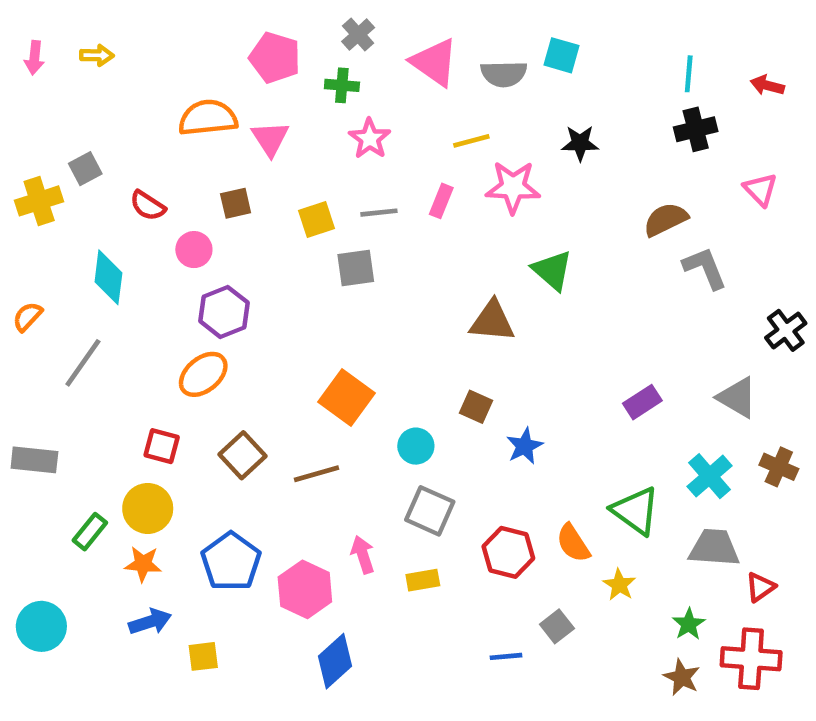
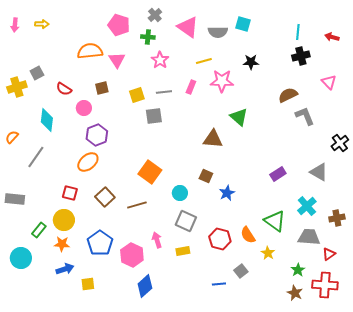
brown cross: (779, 467) -> (337, 218), moved, turned -35
cyan circle: (41, 626) -> (21, 258), moved

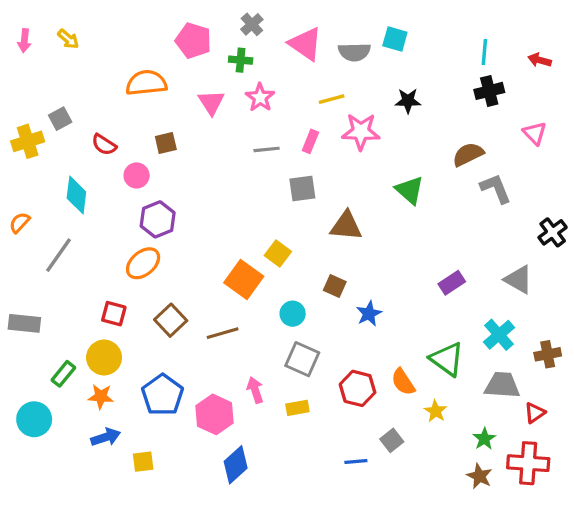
yellow arrow: (42, 24) -> (68, 39), turned 40
pink triangle: (117, 60) -> (211, 102), moved
yellow square: (137, 95) -> (278, 254), moved, turned -35
gray square: (154, 116) -> (302, 188), moved
green triangle: (239, 117) -> (410, 190), moved

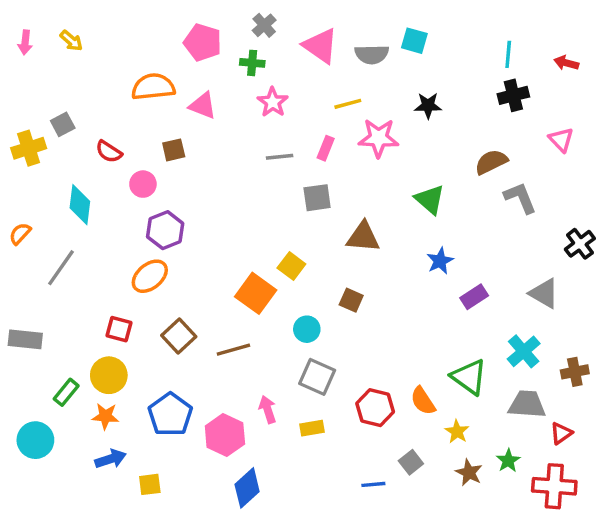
pink triangle: (211, 102) -> (203, 106), moved, turned -36
blue star: (369, 314) -> (440, 261), moved
brown star: (479, 476) -> (469, 473), moved

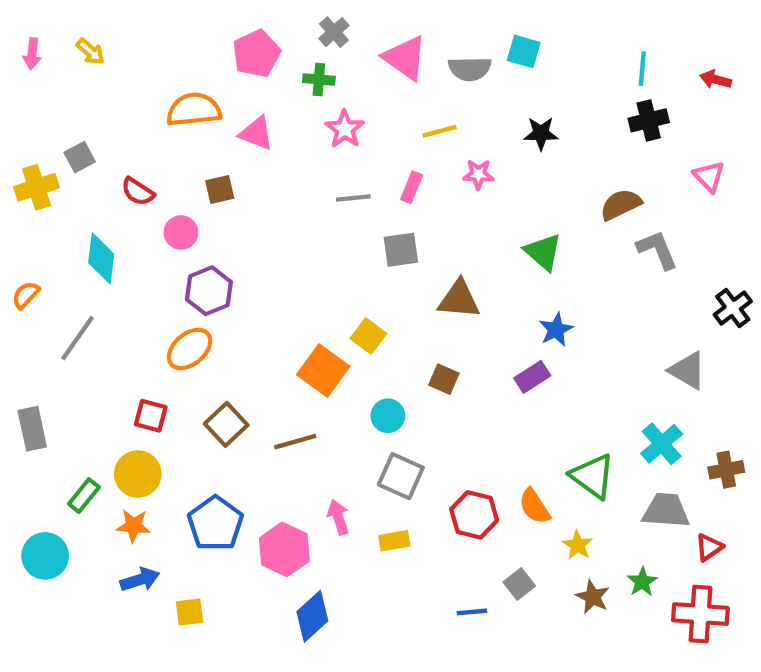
pink pentagon: (203, 42) -> (256, 54), turned 30
pink star: (379, 138) -> (478, 174), size x0.6
purple rectangle: (474, 297) -> (532, 377), moved
gray rectangle: (25, 339) -> (32, 429), turned 72

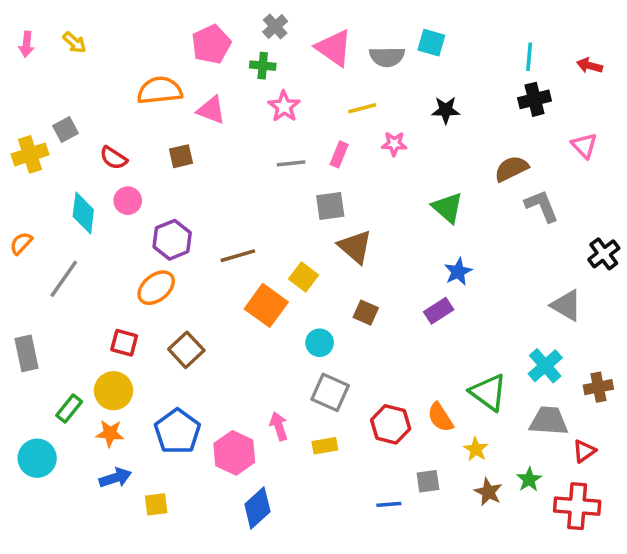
pink circle: (181, 233) -> (128, 201), moved
brown triangle: (459, 299) -> (355, 247), moved, turned 36
brown line: (295, 442) -> (238, 256), moved
gray square: (519, 584) -> (428, 481), turned 30

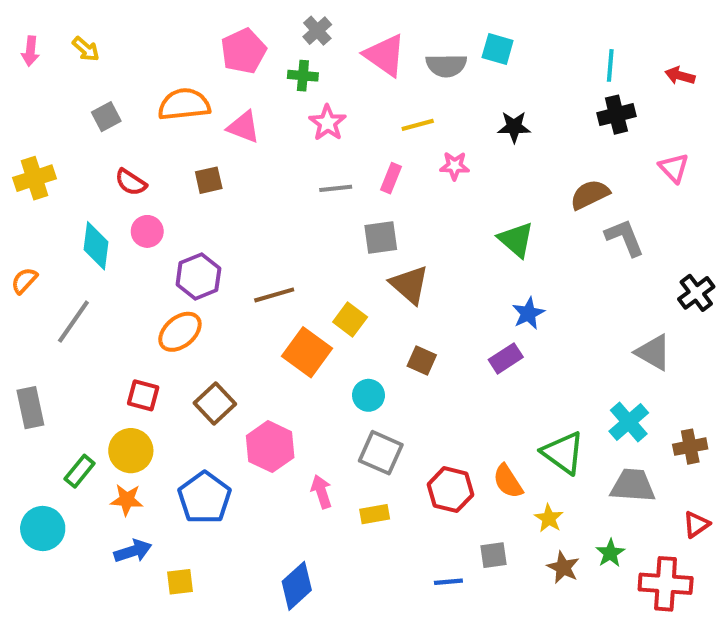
gray square: (66, 130) -> (106, 117), moved
red triangle: (584, 451) -> (696, 524), moved
pink hexagon: (234, 453) -> (270, 447), moved

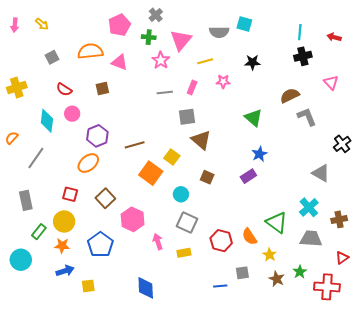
pink triangle: (385, 55) -> (181, 40), moved, turned 35
gray rectangle: (30, 408) -> (26, 200), moved
blue diamond: (297, 586) -> (146, 288), turned -50

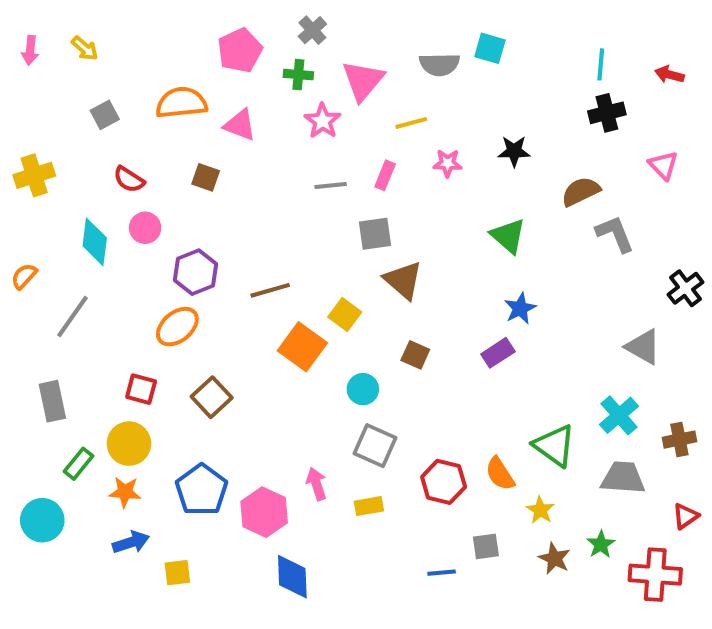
black star: (252, 62) -> (514, 151), moved
brown square: (102, 89) -> (206, 177), turned 32
pink hexagon: (133, 219) -> (264, 512), moved

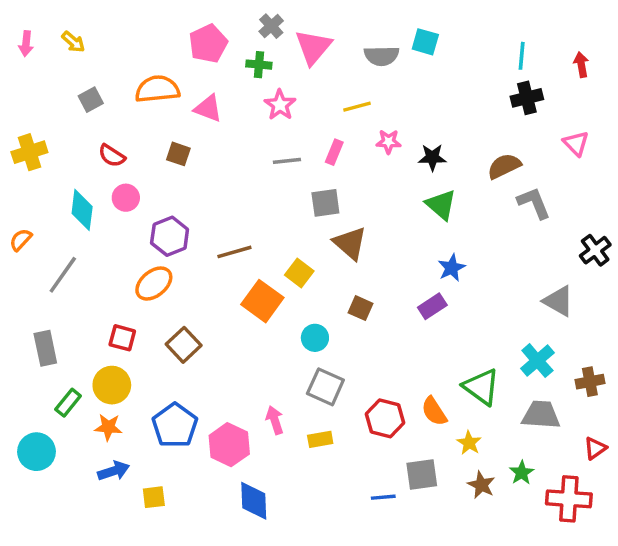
red arrow: (669, 75) -> (581, 65), turned 65
pink triangle: (363, 81) -> (313, 47), moved
black star: (514, 151) -> (432, 157), moved
gray square: (486, 546) -> (422, 474), size x1.4

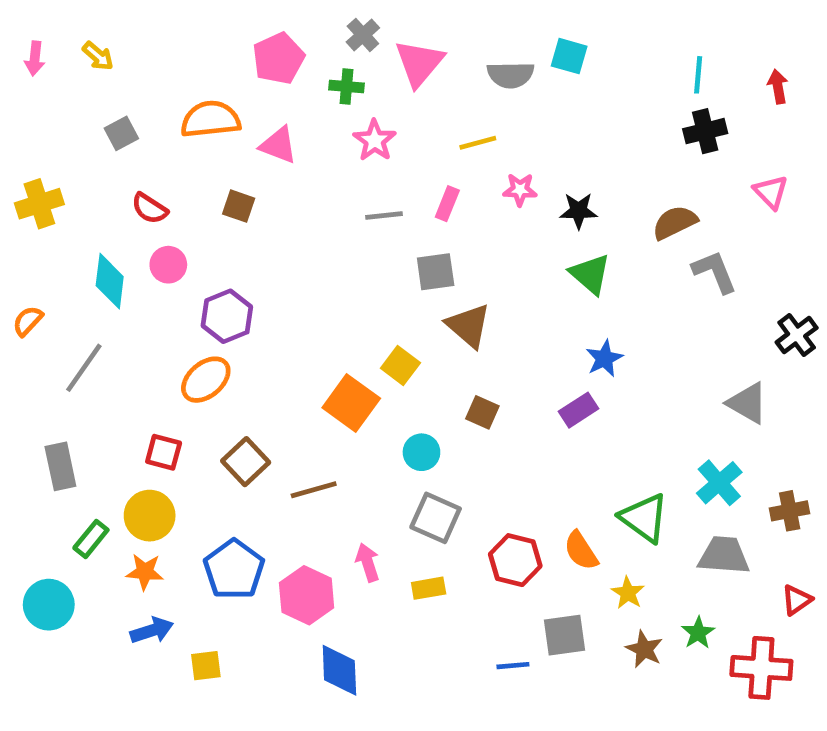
brown line: (234, 252) -> (314, 490), moved

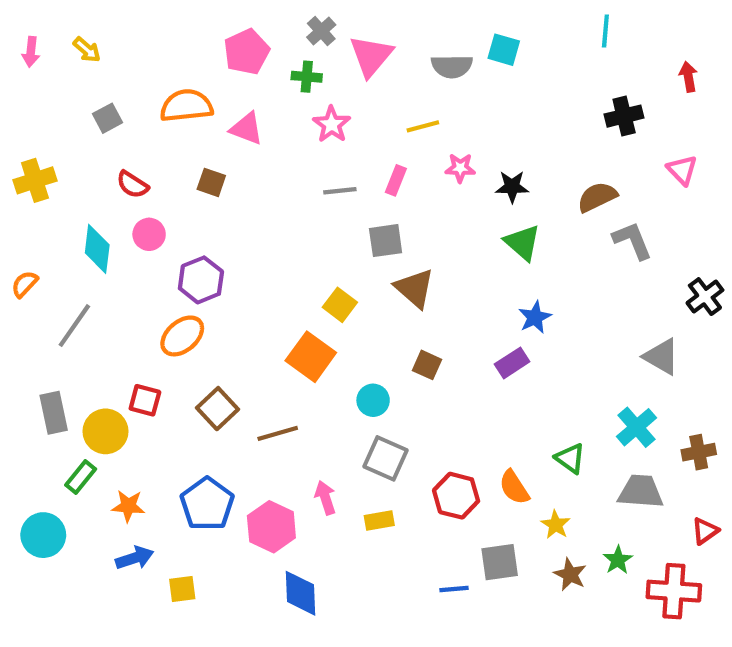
cyan line: (698, 75) -> (605, 31), moved
yellow square: (400, 366) -> (340, 305), moved
yellow circle: (150, 516) -> (105, 431), moved
green triangle: (644, 518) -> (570, 458), size x0.7

